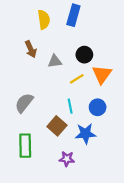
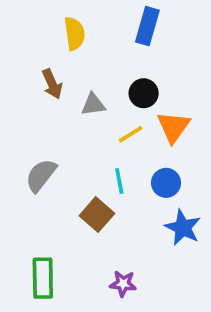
blue rectangle: (73, 15) -> (147, 26), moved
blue star: (85, 134) -> (183, 228), moved, turned 30
green rectangle: (25, 146) -> (43, 278), moved
purple star: (67, 159) -> (123, 284), moved

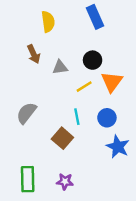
blue rectangle: (147, 26) -> (95, 17), turned -40
purple star: (123, 284) -> (65, 181), moved

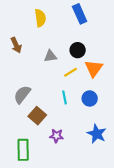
brown arrow: (34, 54) -> (16, 45), moved
brown square: (62, 138) -> (37, 116), moved
blue star: (118, 147) -> (97, 134), moved
purple star: (65, 181) -> (56, 136), moved

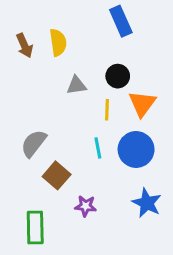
yellow semicircle: (40, 18) -> (58, 42), moved
brown arrow: (16, 45) -> (24, 46), moved
yellow line: (71, 72) -> (107, 110), turned -56
blue circle: (90, 98) -> (136, 149), size x1.5

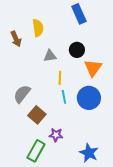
brown arrow: (24, 46) -> (16, 39), moved
yellow line: (107, 110) -> (60, 78), moved
blue star: (147, 203) -> (89, 153), moved
green rectangle: (35, 227) -> (36, 151), moved, turned 30

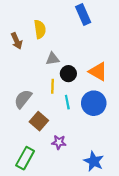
black circle: (77, 50) -> (68, 74), moved
orange triangle: (93, 68) -> (98, 72), turned -36
yellow line: (60, 78) -> (53, 86), moved
green rectangle: (36, 151) -> (25, 158), moved

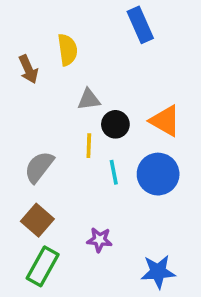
brown square: (39, 121) -> (37, 220), moved
blue star: (94, 161) -> (158, 272), turned -30

